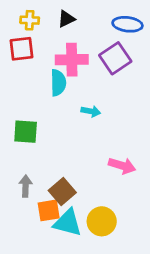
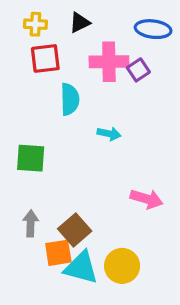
red square: (21, 49) -> (45, 58), moved
purple square: (115, 58) -> (138, 70), size x0.6
pink cross: (72, 60) -> (109, 62), moved

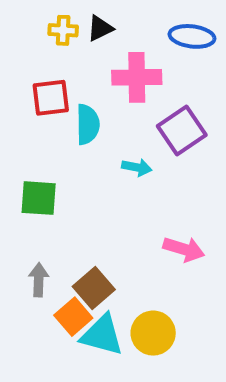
yellow cross: (35, 24) -> (63, 30), moved
red square: (45, 58) -> (51, 98), moved
purple square: (138, 70) -> (182, 131), moved, size x1.6
orange square: (58, 253) -> (73, 317), turned -32

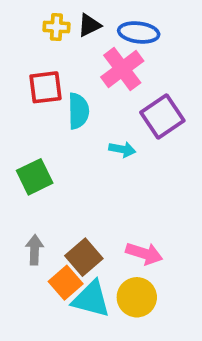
blue ellipse: (192, 36) -> (139, 32), moved
pink cross: (137, 77) -> (122, 69), turned -36
green square: (39, 198) -> (35, 177), turned -30
pink arrow: (184, 249) -> (144, 253), moved

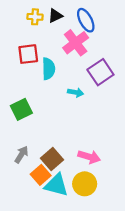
blue ellipse: (139, 32) -> (86, 20), turned 55
gray arrow: (35, 250) -> (21, 155), turned 30

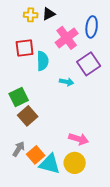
blue ellipse: (86, 20) -> (92, 27), moved, turned 35
gray arrow: (21, 155) -> (19, 149), moved
brown square: (52, 159) -> (28, 116), moved

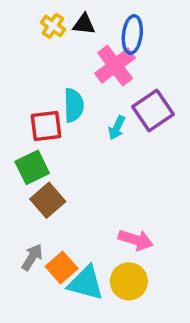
black triangle: (49, 14) -> (84, 24), turned 32
yellow cross: (31, 15) -> (53, 26), turned 32
blue ellipse: (92, 27) -> (132, 35), moved
red square: (25, 48) -> (46, 126), moved
cyan arrow: (67, 82) -> (117, 128), moved, turned 104

